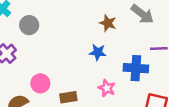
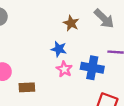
pink star: (107, 88) -> (64, 69), moved

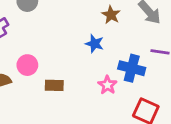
pink star: (64, 69) -> (107, 85), moved

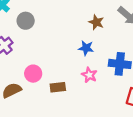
pink star: (107, 85) -> (89, 75), moved

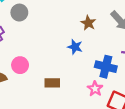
pink star: (89, 75) -> (95, 89), moved
brown rectangle: (58, 87) -> (52, 83), moved

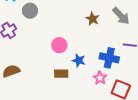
blue star: (75, 47) -> (79, 60), moved
pink circle: (20, 65) -> (59, 45), moved

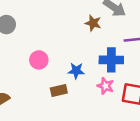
brown star: (92, 19) -> (93, 23), moved
pink circle: (59, 45) -> (39, 60), moved

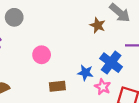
blue cross: (111, 60) -> (111, 63), turned 30
blue star: (76, 71) -> (85, 73), moved

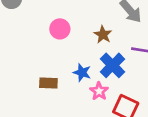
brown star: (98, 25) -> (103, 35), moved
pink circle: (42, 55) -> (60, 29), moved

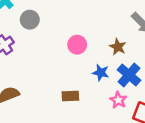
blue star: (82, 72) -> (101, 73), moved

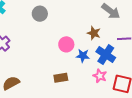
gray circle: (30, 20) -> (40, 14), moved
pink circle: (77, 45) -> (66, 44), moved

